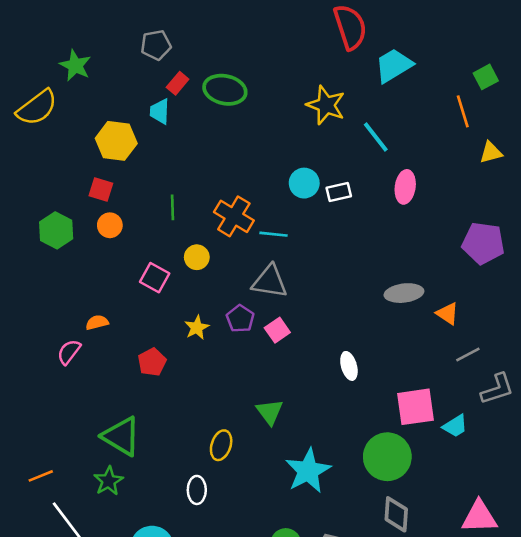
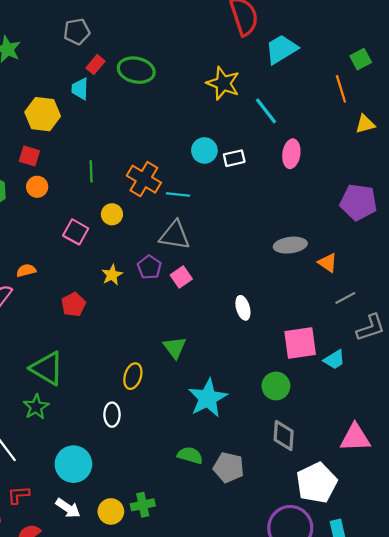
green circle: (387, 457) -> (276, 386), size x0.7

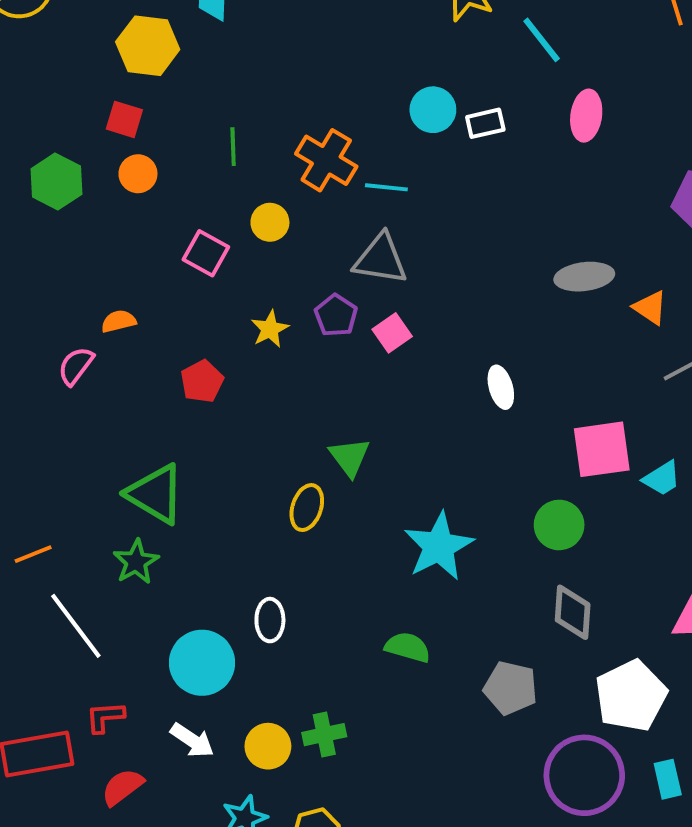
green triangle: (175, 347) -> (349, 457), moved
white ellipse: (112, 415) -> (270, 620), moved
gray pentagon: (229, 467) -> (511, 688), moved

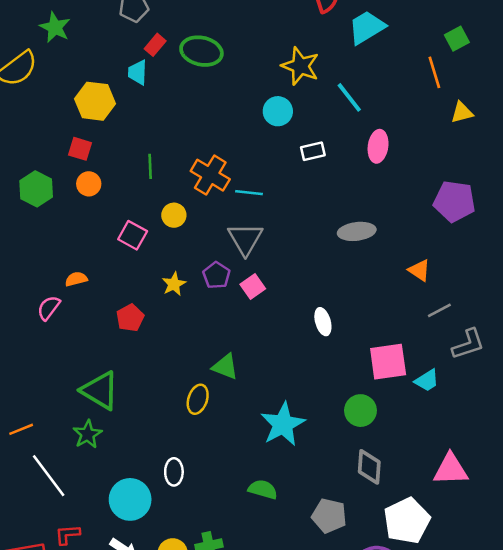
cyan circle: (433, 110) -> (278, 111), moved
gray triangle: (381, 259) -> (245, 239), turned 51
gray ellipse: (584, 277) -> (357, 231), moved
green triangle: (349, 457) -> (225, 367), turned -32

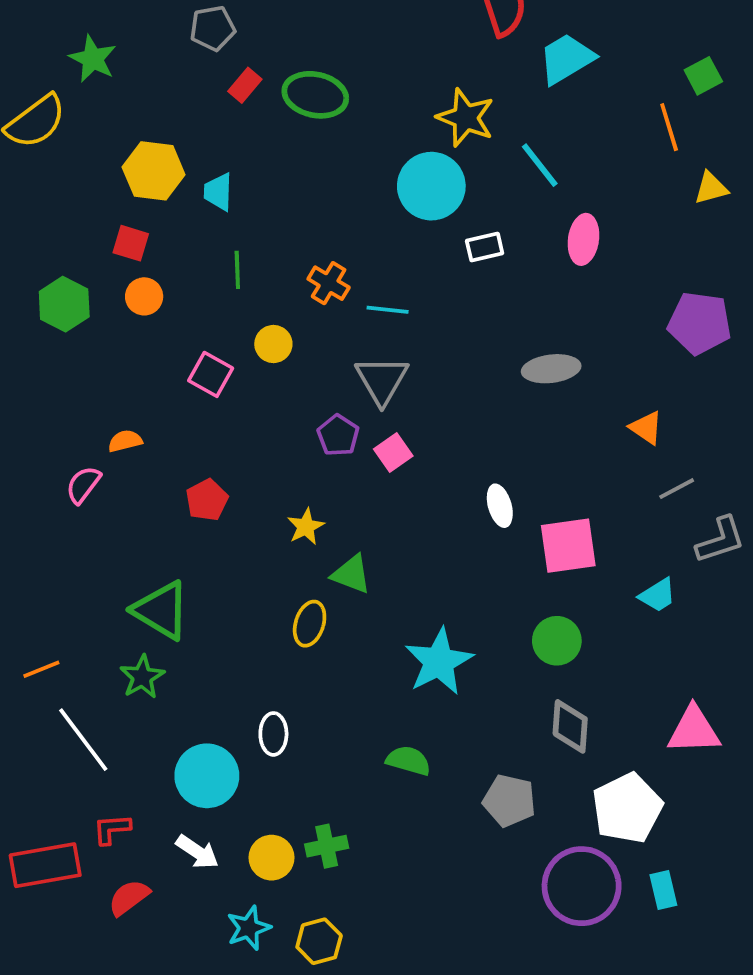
cyan trapezoid: (138, 72) -> (218, 192), moved
cyan circle: (278, 111) -> (431, 186), size x1.5
orange cross: (210, 175) -> (329, 283), size x0.7
yellow star: (174, 284) -> (306, 527), moved
pink square: (388, 362) -> (568, 546), moved

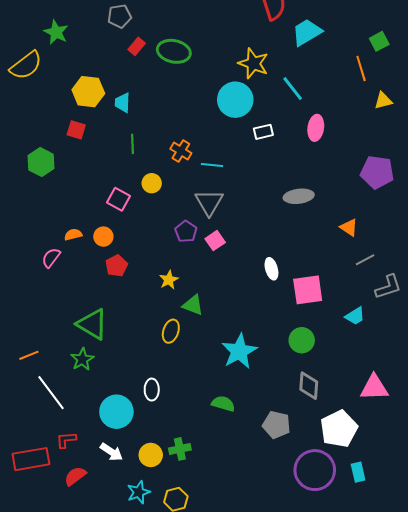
orange circle: (144, 296) -> (103, 237), moved

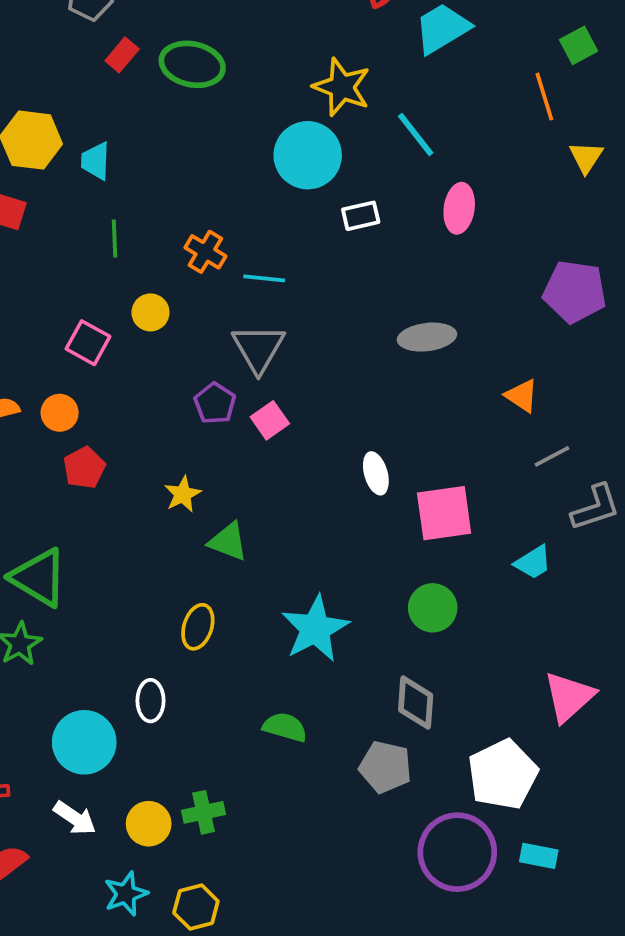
yellow triangle: (383, 101) -> (586, 157), turned -42
yellow ellipse: (171, 331) -> (198, 627), moved
gray diamond: (309, 386) -> (416, 703), moved
pink triangle: (374, 388) -> (569, 697), turned -40
cyan rectangle: (358, 472) -> (539, 856), turned -66

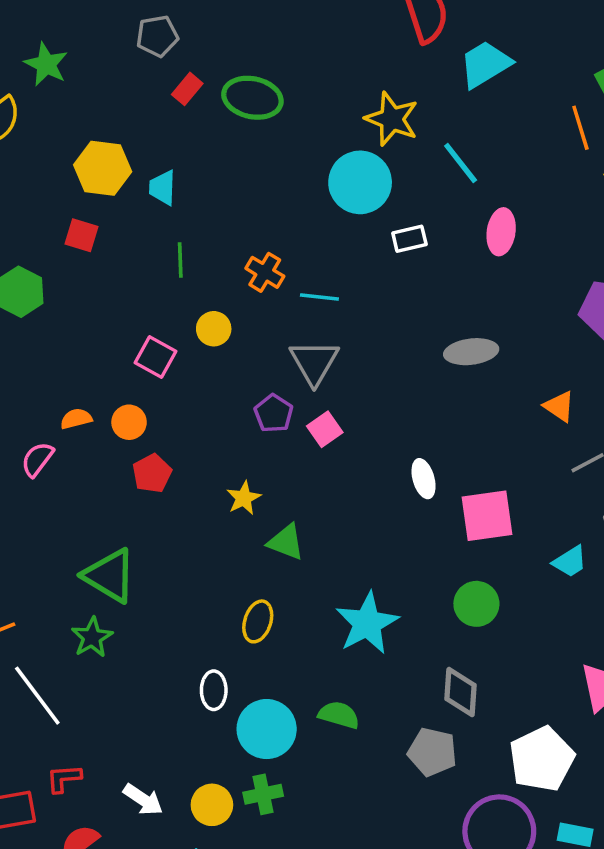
cyan circle: (84, 742) -> (267, 729), moved

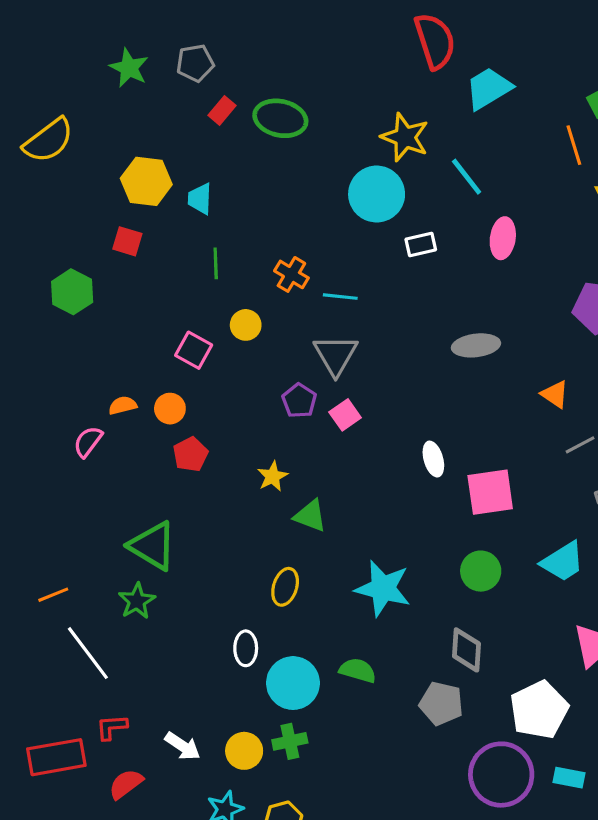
green star: (46, 64) -> (129, 68), moved
cyan trapezoid: (570, 562) -> (563, 562), moved, size x1.4
cyan star: (367, 623) -> (383, 588), turned -30

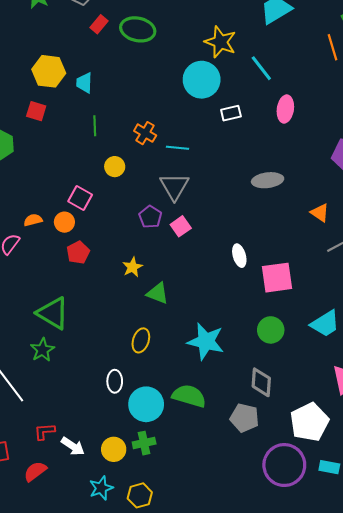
pink square: (194, 350) -> (80, 198), moved
green semicircle: (358, 670) -> (189, 396), size x1.4
red L-shape: (112, 727) -> (45, 432), moved

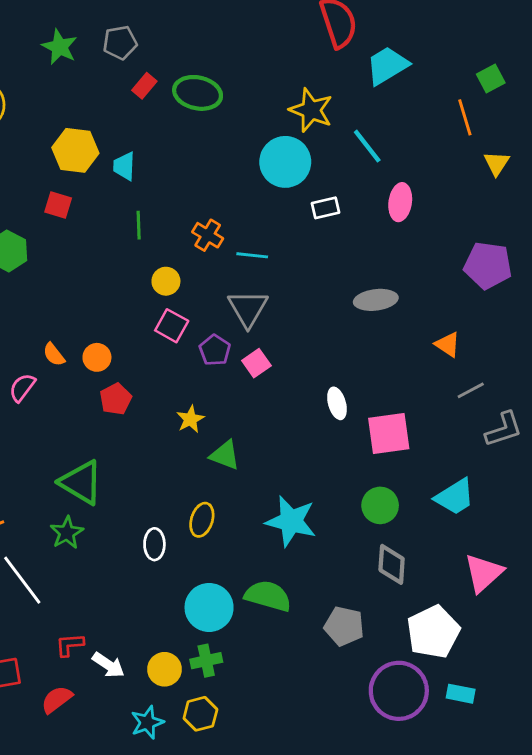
pink square: (80, 198) -> (172, 326), moved
orange semicircle: (33, 220) -> (54, 354), turned -114
white ellipse: (115, 381) -> (154, 544), moved
gray diamond: (261, 382) -> (392, 564), moved
yellow hexagon: (140, 495) -> (200, 714), moved

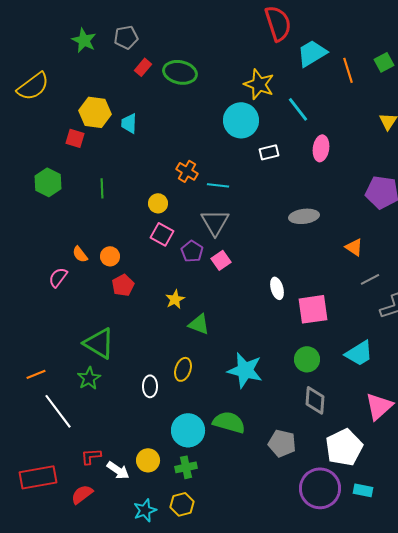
orange line: (465, 117) -> (348, 70), moved
red square: (58, 205) -> (75, 138), moved
green line: (139, 225) -> (102, 188), moved
yellow circle: (164, 669) -> (148, 460), moved

